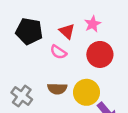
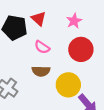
red triangle: (67, 31) -> (39, 19), moved
brown semicircle: (57, 89) -> (41, 71), moved

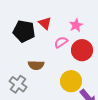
pink semicircle: (42, 47) -> (61, 42), moved, turned 112
brown semicircle: (41, 71) -> (36, 65), moved

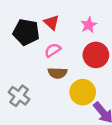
pink semicircle: (61, 42) -> (53, 50), moved
brown semicircle: (36, 65) -> (57, 73), moved

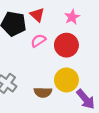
red circle: (96, 55) -> (66, 45), moved
brown semicircle: (57, 73) -> (43, 92), moved

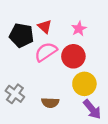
pink semicircle: (38, 41) -> (46, 52), size x1.5
yellow circle: (66, 80) -> (84, 84), moved

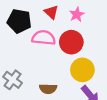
red triangle: (45, 26) -> (51, 12), moved
pink semicircle: (46, 52) -> (44, 38), turned 40

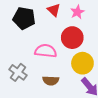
pink semicircle: (44, 38) -> (46, 51), moved

